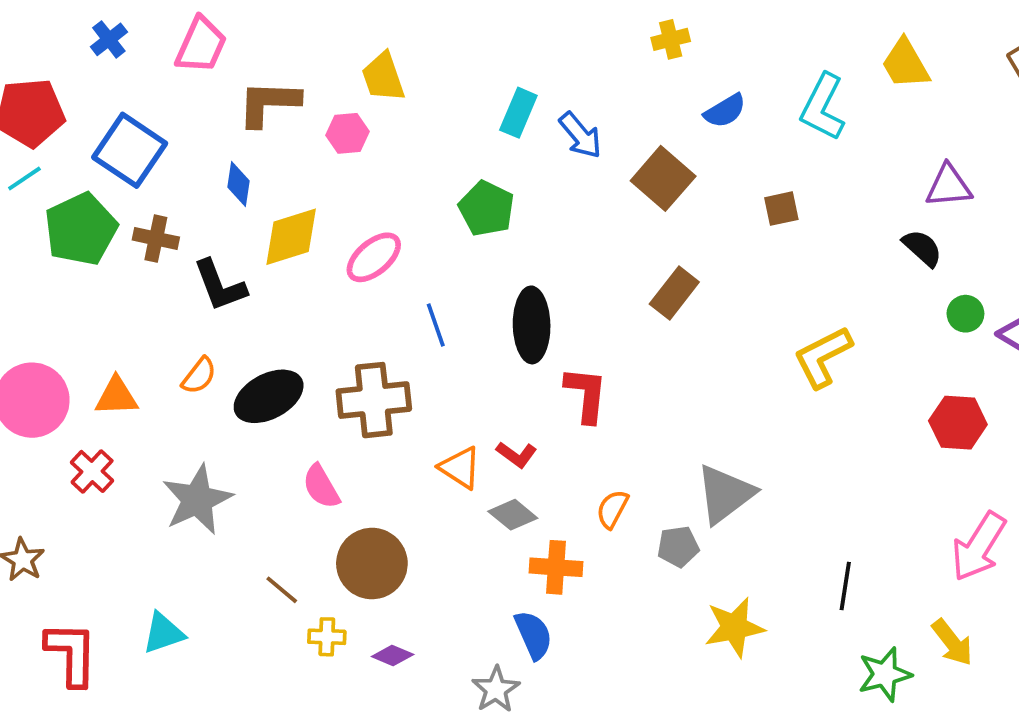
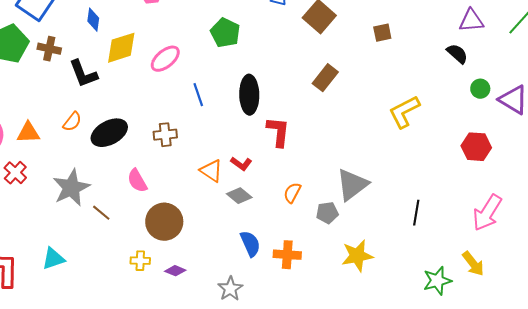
brown cross: (374, 400) -> (165, 135), size x0.6
orange cross: (556, 567) -> (287, 255), moved
black line: (845, 586) -> (416, 213), moved
brown line: (282, 590) -> (101, 213), moved
blue semicircle: (533, 635) -> (250, 244), moved

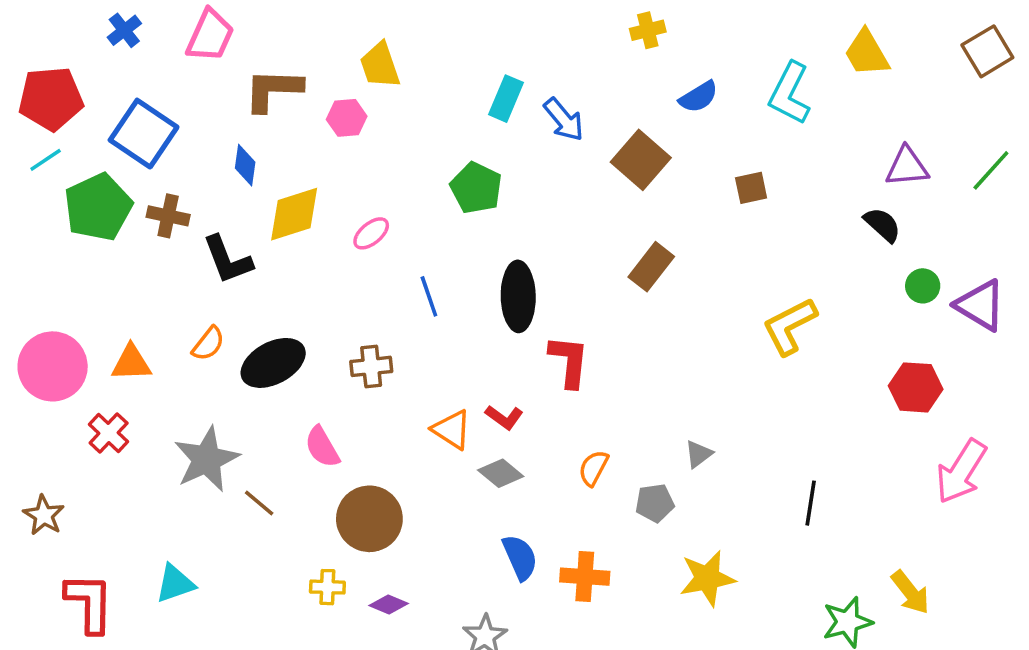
pink ellipse: (165, 59) -> (371, 233), size x0.7
gray triangle: (352, 185) -> (699, 454), size x0.5
pink arrow: (487, 213) -> (961, 472), moved

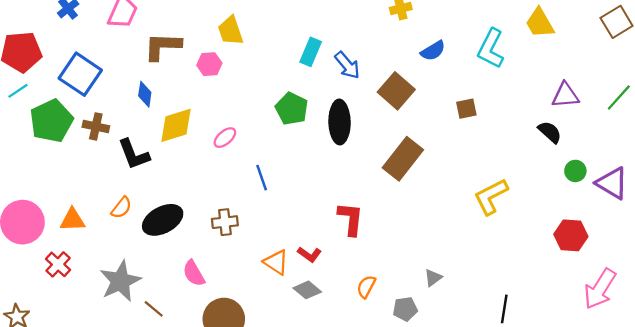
brown rectangle: (651, 267) -> (403, 159), size x1.4
black ellipse: (518, 296) -> (340, 122), moved

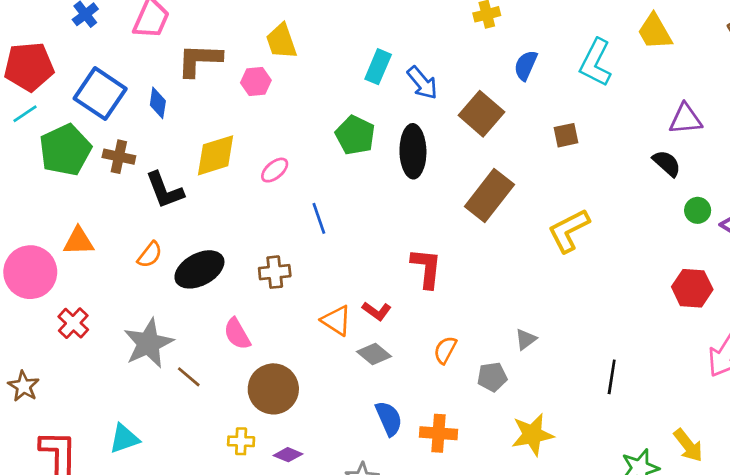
blue semicircle: (433, 51) -> (526, 65), turned 145
blue diamond: (145, 94) -> (158, 103), moved
yellow L-shape: (491, 197) -> (569, 230), moved
orange triangle: (72, 220) -> (79, 241), moved

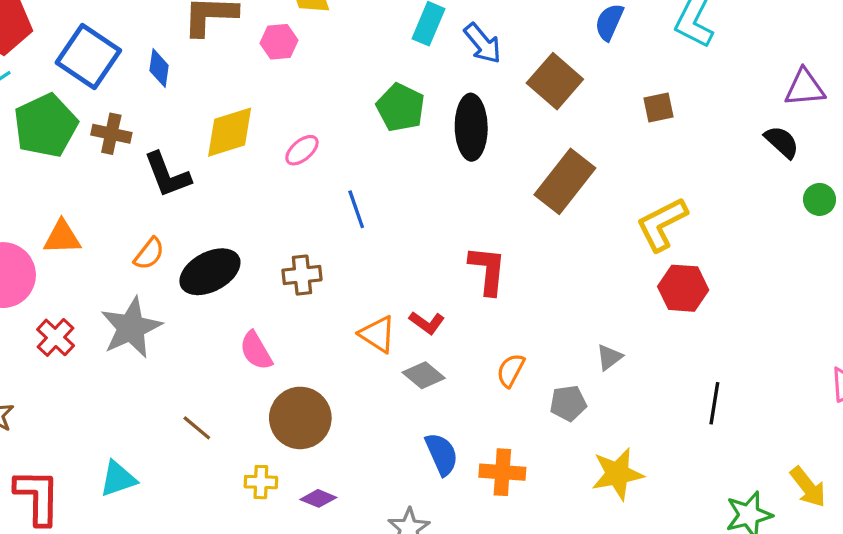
red hexagon: (692, 288) -> (683, 288), moved
gray star: (148, 343) -> (131, 328), moved
brown line: (189, 377) -> (197, 428), moved

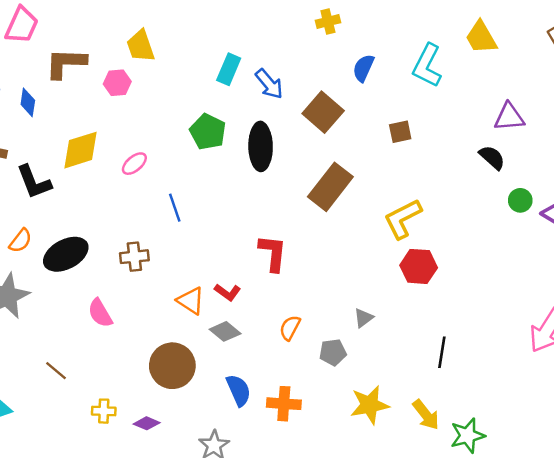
brown circle: (300, 418) -> (172, 366), moved
yellow arrow: (808, 487) -> (426, 415), moved

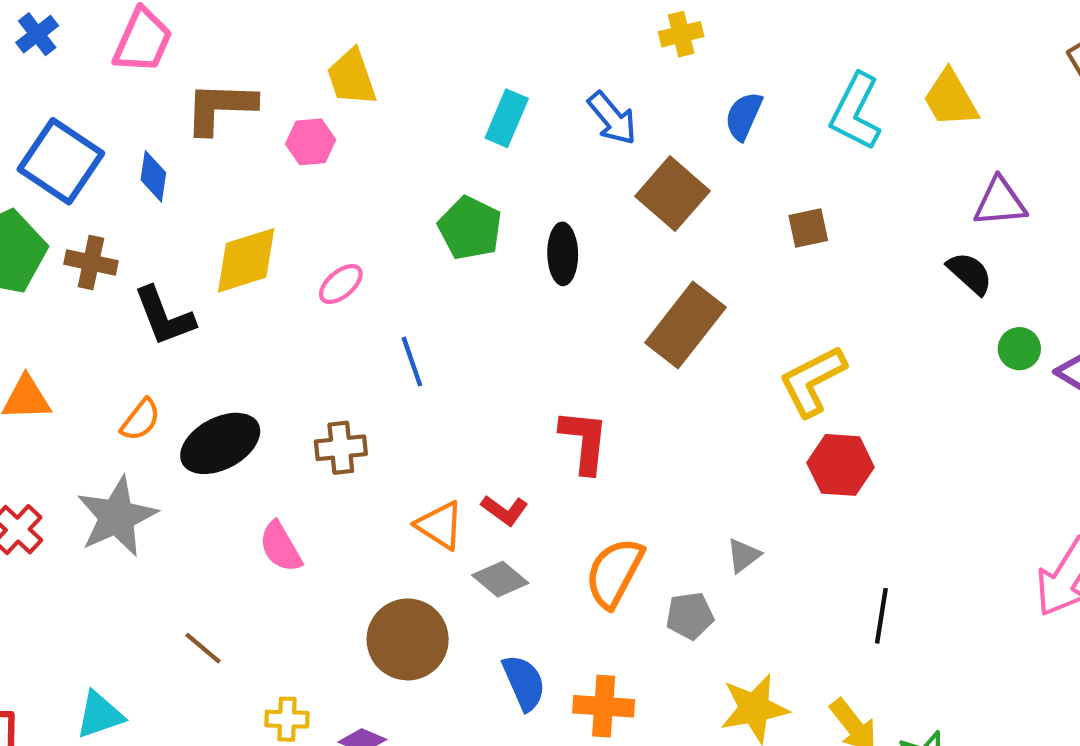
yellow trapezoid: (481, 37) -> (950, 99), moved
blue arrow: (269, 84) -> (612, 118), moved
black ellipse: (261, 146) -> (563, 254), size x0.7
orange semicircle: (290, 328) -> (614, 573), size x1.6

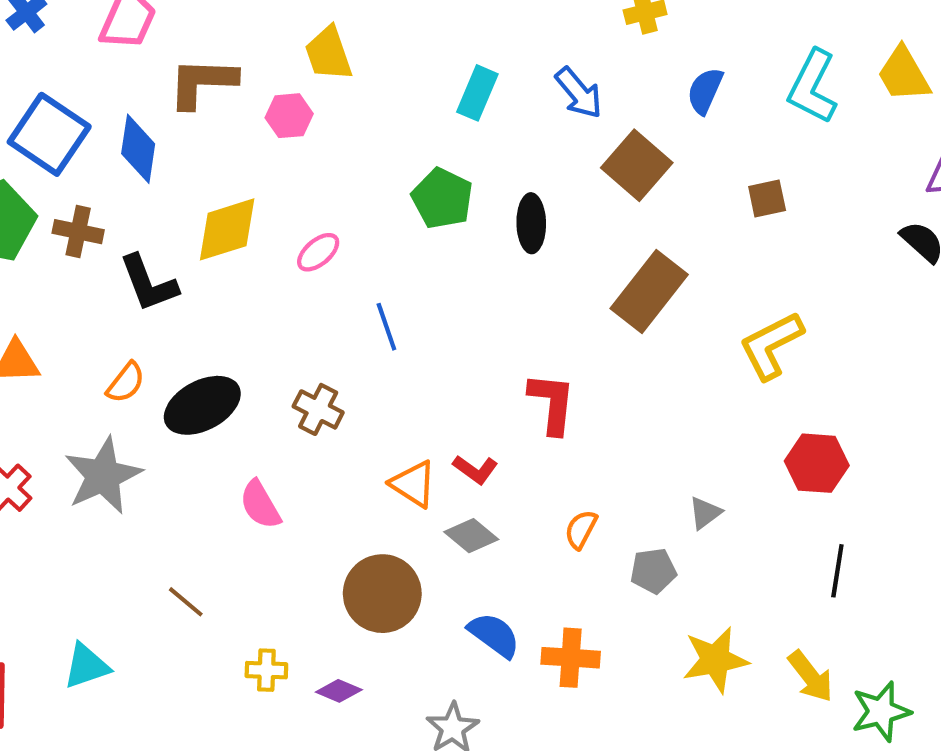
blue diamond: (153, 176) -> (138, 149), size x1.4
brown cross: (341, 448) -> (318, 409), turned 33
red hexagon: (841, 465) -> (817, 463), moved
orange semicircle: (614, 573) -> (581, 529), size x0.6
blue semicircle: (524, 683) -> (494, 635), turned -30

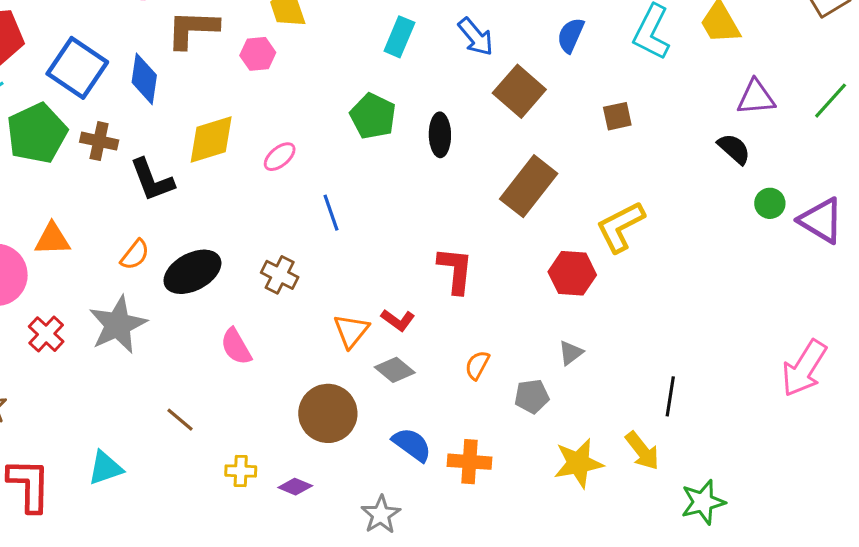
red hexagon: (817, 463) -> (572, 273), moved
orange triangle: (413, 484) -> (351, 331), turned 36
yellow arrow: (811, 676) -> (642, 451), moved

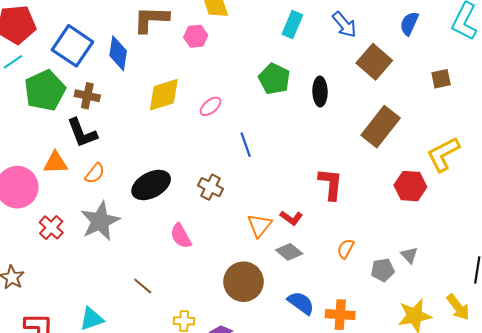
black L-shape: (152, 180) -> (82, 133), moved
orange semicircle: (135, 255) -> (95, 173), moved
gray triangle: (571, 353) -> (409, 255), moved, turned -36

